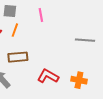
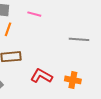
pink line: (41, 15) -> (34, 14), turned -64

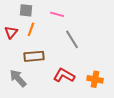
gray line: (79, 39) -> (72, 39), moved, turned 54

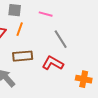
red L-shape: (64, 75) -> (53, 63), moved

